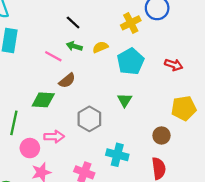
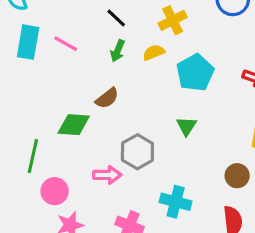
yellow cross: (131, 23) -> (173, 20), moved
green arrow: (74, 46) -> (118, 51), turned -84
pink line: (53, 56) -> (66, 44), moved
pink arrow: (54, 137) -> (107, 175), moved

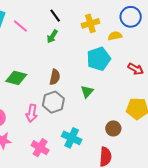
yellow semicircle: (154, 52) -> (115, 36), moved
brown semicircle: (107, 98) -> (55, 77), moved, turned -49
pink arrow: (107, 175) -> (32, 113), turned 90

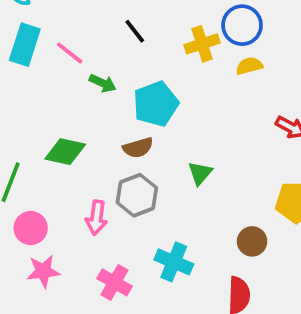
blue circle: (131, 17) -> (242, 25), moved
green arrow: (52, 36) -> (103, 83), moved, turned -96
cyan pentagon: (99, 59) -> (156, 104), moved
brown semicircle: (55, 77) -> (138, 148), turned 63

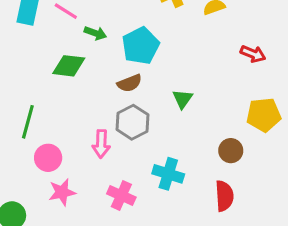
green diamond: (65, 152) -> (69, 66), moved

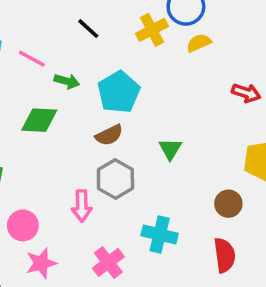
pink cross: (121, 196) -> (108, 262), turned 32

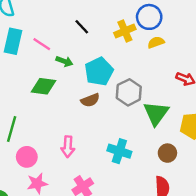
green triangle: (170, 149) -> (156, 113), moved, size x1.6
gray hexagon: (115, 179) -> (129, 92), moved
cyan cross: (160, 235) -> (119, 151), moved

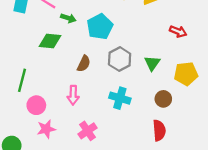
gray hexagon: (129, 92) -> (120, 59), moved
brown semicircle: (90, 100) -> (84, 64), moved, turned -42
green triangle: (156, 113) -> (152, 63), size x0.7

